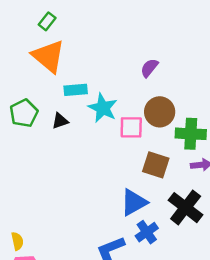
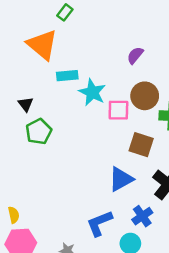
green rectangle: (47, 21) -> (65, 12), moved
green pentagon: (24, 113) -> (39, 132), moved
black triangle: (60, 121) -> (26, 104), moved, turned -49
blue cross: (147, 232) -> (142, 216), moved

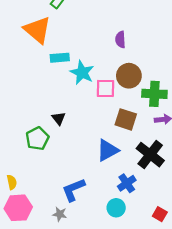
purple semicircle: (135, 55) -> (120, 40), turned -42
black triangle: (26, 104) -> (59, 118), moved
green pentagon: (39, 132) -> (37, 139), moved
blue L-shape: (99, 223) -> (74, 190), moved

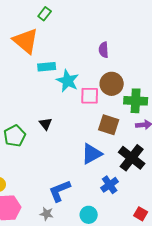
green pentagon: (37, 139) -> (15, 136), moved
cyan circle: (116, 208) -> (89, 215), moved

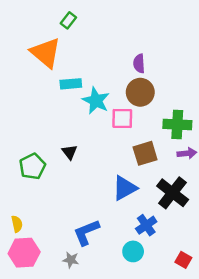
brown circle: (112, 84) -> (140, 92), moved
brown square: (109, 125) -> (145, 153), turned -35
cyan circle: (89, 215) -> (133, 251), moved

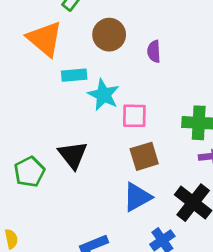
brown circle: (140, 92) -> (109, 35), moved
black triangle: (70, 152) -> (73, 155), size x1.6
brown square: (145, 153) -> (144, 156), moved

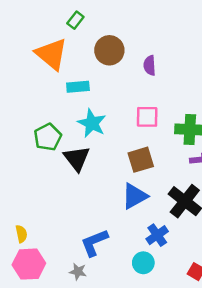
cyan star: (104, 95) -> (92, 123), moved
pink square: (134, 116) -> (147, 117), moved
green pentagon: (29, 172) -> (48, 137), moved

